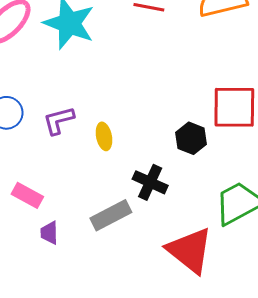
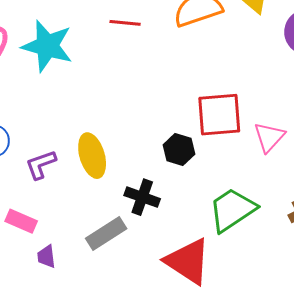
purple L-shape: (59, 121) -> (41, 164), moved
yellow ellipse: (104, 136) -> (92, 156), size x1.6

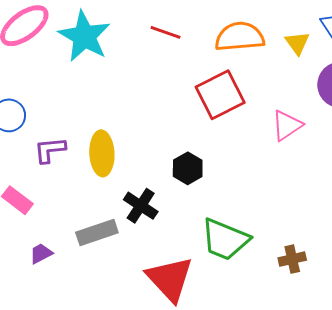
red square: (219, 115) -> (220, 95), moved, turned -36
pink triangle: (269, 137) -> (287, 125), moved
green trapezoid: (232, 210) -> (225, 240), turned -138
purple trapezoid: (46, 256) -> (41, 254), moved, turned 55

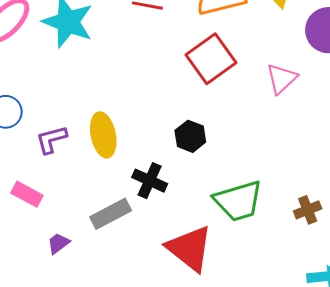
green trapezoid: (225, 240) -> (238, 201), turned -30

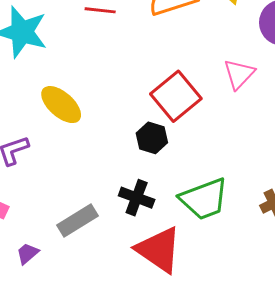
red square: (211, 59) -> (176, 96), moved
yellow ellipse: (103, 135) -> (61, 105), moved, turned -33
black cross: (150, 181) -> (137, 198), moved

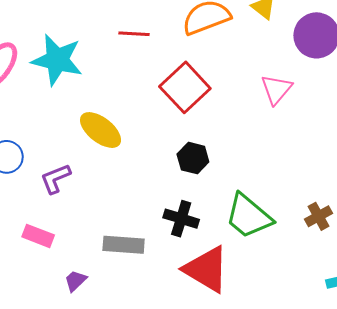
red square: (176, 96) -> (185, 87), moved
green trapezoid: (204, 199) -> (249, 216), turned 64
gray rectangle: (78, 220) -> (124, 245), turned 39

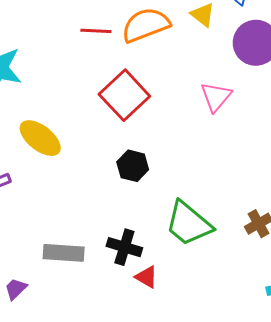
red line: (134, 34) -> (96, 31), moved
black cross: (181, 219) -> (124, 247), moved
red triangle: (206, 269) -> (146, 277), size x0.5

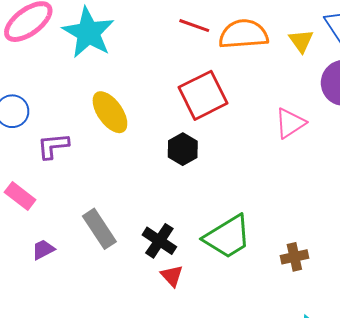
black hexagon: (133, 166) -> (183, 149), moved
green trapezoid: (189, 224) -> (228, 237), turned -88
gray rectangle: (64, 253) -> (99, 229), turned 36

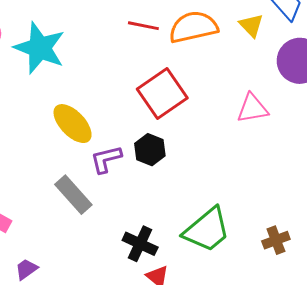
pink triangle: (290, 123) -> (252, 108), turned 32
purple L-shape: (53, 146) -> (106, 159), moved
gray rectangle: (99, 229) -> (73, 195), moved

